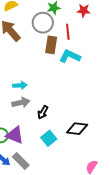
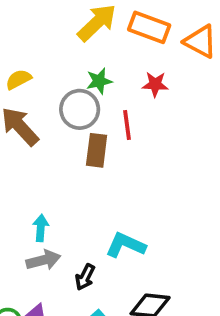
cyan L-shape: (70, 56) -> (126, 245), moved
cyan arrow: (20, 85) -> (41, 228), turned -80

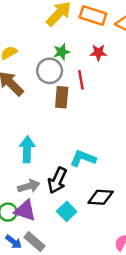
cyan arrow: (41, 228) -> (27, 149), size x1.5
gray arrow: (43, 260) -> (29, 186), moved
black arrow: (85, 277) -> (57, 180), size x1.5

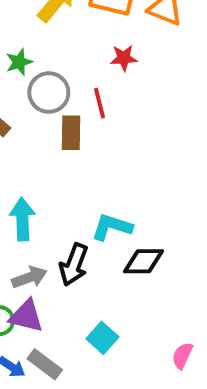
green star: (62, 52) -> (19, 62), moved
black diamond: (101, 197) -> (144, 261), moved
cyan square: (67, 211) -> (102, 338), moved

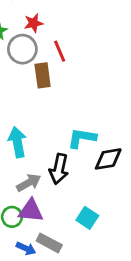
red star: (124, 58) -> (33, 23), moved

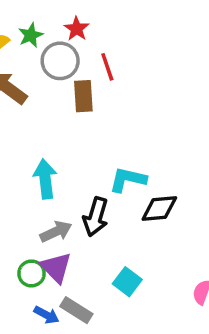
red star: (33, 23) -> (77, 29), turned -30
purple triangle: (31, 211) -> (56, 267), turned 36

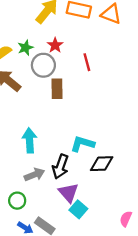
red line: (107, 67) -> (87, 62), moved
purple triangle: (56, 267) -> (68, 193), moved

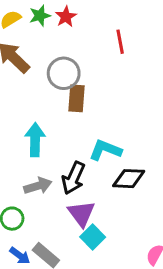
red star: (55, 45) -> (66, 17), moved
gray circle: (43, 65) -> (64, 73), moved
brown rectangle: (57, 89) -> (77, 98), moved

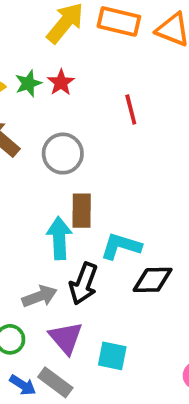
brown rectangle: (77, 98) -> (82, 211), moved
cyan arrow: (35, 140) -> (59, 238), moved
purple triangle: (81, 214) -> (66, 338), moved
cyan square: (93, 237) -> (112, 356), turned -30

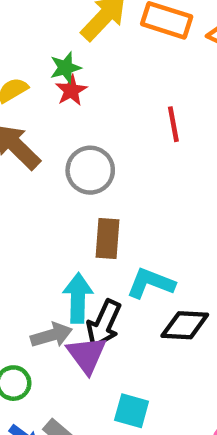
green star: (28, 83) -> (65, 68), moved
red star: (61, 83) -> (71, 90), moved
cyan arrow: (59, 238) -> (78, 298), moved
purple triangle: (66, 338) -> (87, 355), moved

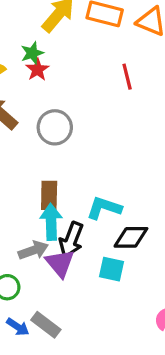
red line: (173, 124) -> (127, 77), moved
brown rectangle: (108, 238) -> (49, 195), moved
cyan square: (132, 411) -> (111, 269), moved

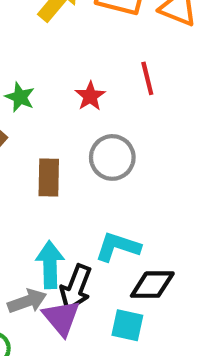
green star: (32, 53) -> (20, 97), moved, turned -30
red star: (37, 70) -> (90, 96), moved
gray circle: (55, 127) -> (112, 157), moved
brown rectangle: (49, 195) -> (49, 178), moved

